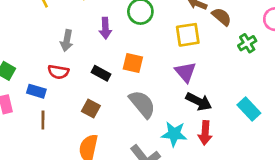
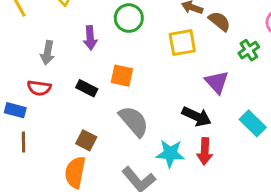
purple triangle: (185, 72) -> (217, 82), moved
brown square: (91, 109) -> (86, 140), moved

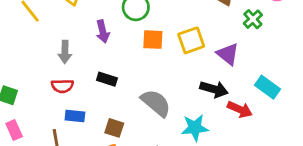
yellow square: (182, 43) -> (191, 40), moved
orange square: (122, 76) -> (153, 40), moved
blue rectangle: (15, 110) -> (75, 116), moved
red arrow: (205, 151) -> (240, 109), moved, turned -60

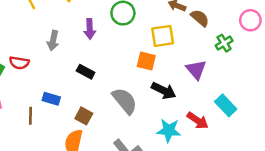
orange square: (153, 40) -> (146, 61), moved
yellow square: (191, 40) -> (163, 36), moved
red semicircle: (62, 86) -> (19, 63), moved
black arrow: (214, 89) -> (164, 91), moved
cyan star: (195, 128) -> (169, 130), moved

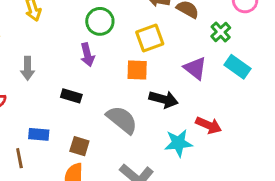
purple arrow: (90, 29) -> (87, 55), moved
cyan rectangle: (226, 105) -> (237, 67), moved

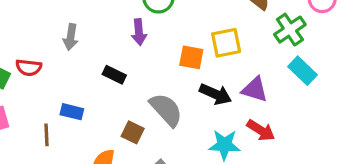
green cross: (221, 32) -> (290, 30), size x1.4
yellow square: (150, 38) -> (226, 43), moved
purple triangle: (195, 68) -> (255, 90), moved, turned -30
brown square: (79, 146) -> (133, 132), moved

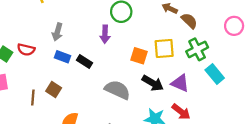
green cross: (290, 30) -> (197, 49), moved
gray semicircle: (166, 110) -> (117, 90), turned -30
blue rectangle: (72, 112) -> (62, 57), moved
brown square: (133, 132) -> (54, 90), moved

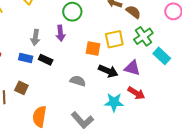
gray arrow: (57, 32) -> (35, 37), moved
gray semicircle: (117, 90) -> (78, 81), size x0.7

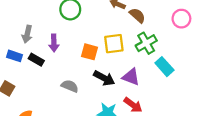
purple arrow: (61, 33) -> (54, 43), moved

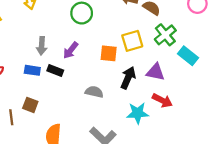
purple arrow: (54, 43) -> (71, 50), turned 49
black arrow: (104, 78) -> (128, 78), turned -85

